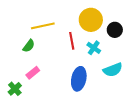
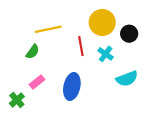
blue ellipse: (79, 79) -> (72, 86), moved

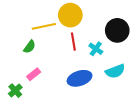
yellow circle: (102, 22) -> (70, 15), moved
black circle: (129, 34) -> (117, 30), size x1.5
blue ellipse: (72, 86) -> (79, 78), moved, turned 60

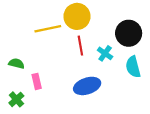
green semicircle: (30, 47) -> (16, 64), moved, turned -112
cyan semicircle: (115, 71) -> (133, 67), moved, turned 96
pink rectangle: (34, 74) -> (37, 81), turned -64

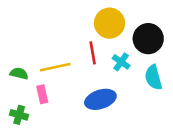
yellow circle: (77, 16) -> (109, 23), moved
yellow line: (48, 29) -> (55, 67), moved
green cross: (16, 99) -> (19, 115), turned -32

